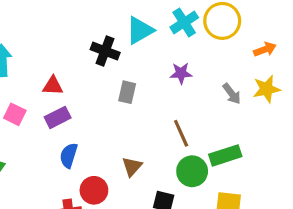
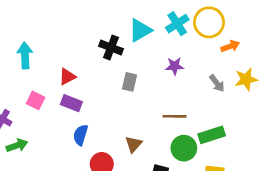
orange arrow: (265, 49) -> (230, 46), moved
red triangle: (53, 86) -> (67, 77), turned -30
purple rectangle: (58, 117) -> (71, 103), turned 48
brown line: (181, 133) -> (175, 116), turned -65

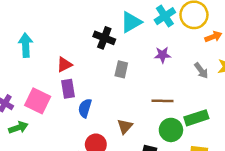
pink square: (36, 100) -> (38, 101), moved, size x1.5
purple rectangle: (71, 103) -> (68, 89), turned 60
blue semicircle: (81, 135) -> (85, 108), moved

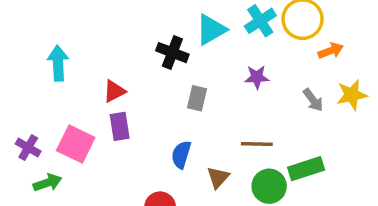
blue semicircle: (85, 108) -> (181, 155), moved
brown triangle: (125, 126) -> (218, 177), moved

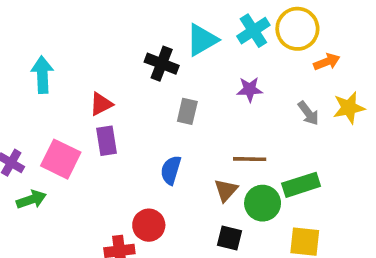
brown triangle: (218, 177) -> (226, 190), moved

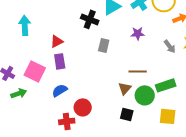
blue semicircle: (171, 170) -> (60, 90), moved, turned 42

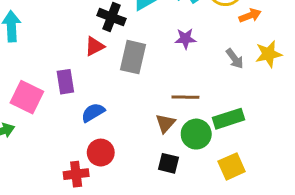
red triangle: (57, 41) -> (95, 46), moved
gray rectangle: (104, 45) -> (133, 57), size x1.5
blue semicircle: (60, 90) -> (93, 113), moved
yellow square: (168, 116) -> (232, 166), turned -30

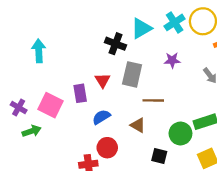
red triangle: (95, 46) -> (103, 80), moved, turned -35
brown line: (185, 97) -> (153, 100), moved
brown triangle: (165, 123) -> (138, 125), moved, turned -42

